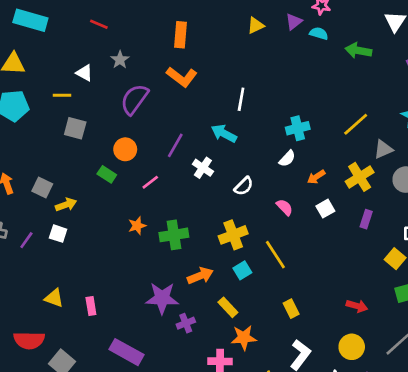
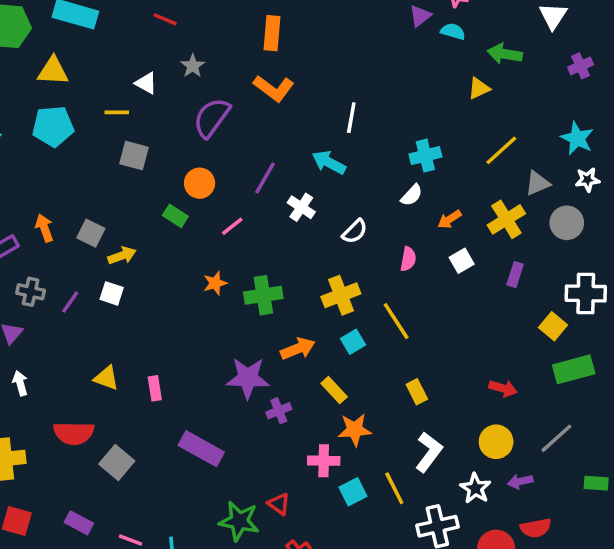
yellow triangle: (256, 26) -> (479, 88), moved
pink semicircle: (285, 207) -> (408, 259), turned 54

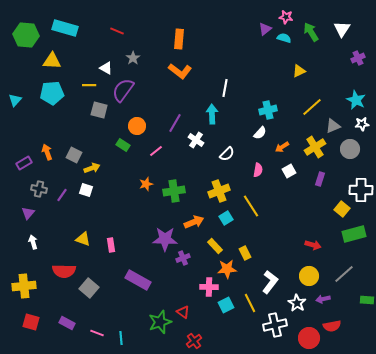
green arrow: (505, 54) -> (311, 32), moved, turned 48
purple semicircle: (212, 118) -> (123, 90), moved
cyan arrow: (329, 162) -> (212, 114), turned 60
yellow rectangle: (417, 392) -> (245, 253), moved
green star: (239, 521) -> (160, 322), turned -30

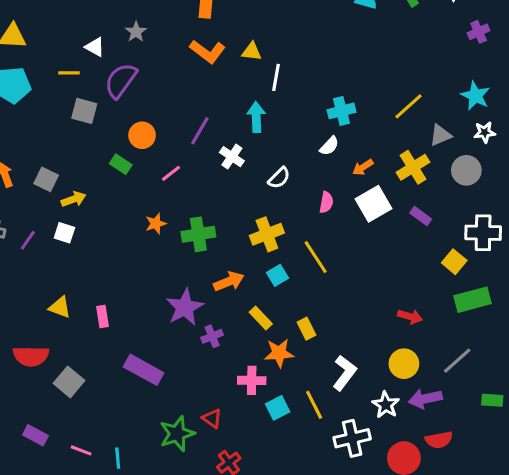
yellow triangle: (299, 71) -> (252, 52), moved, turned 32
white square: (289, 171) -> (373, 204), size x1.6
purple rectangle: (320, 179) -> (421, 216), turned -72
purple star: (165, 239) -> (185, 307), turned -30
purple arrow: (323, 299) -> (425, 399), size x1.5

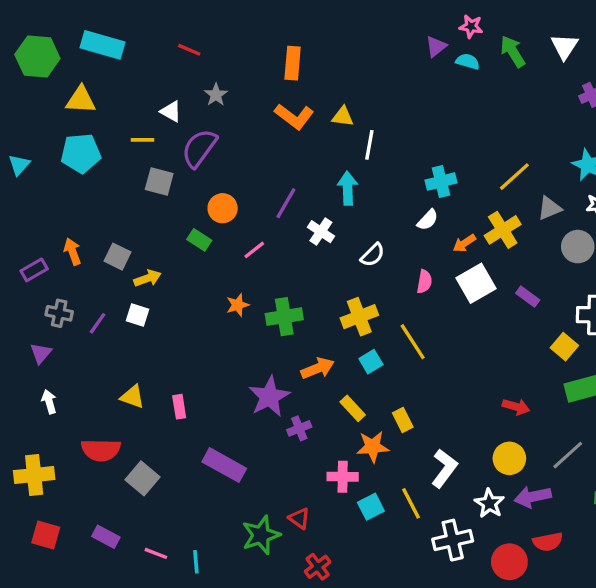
yellow cross: (413, 167) -> (503, 230), moved

